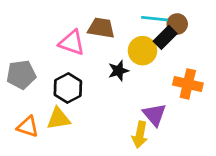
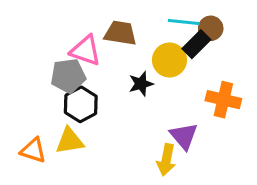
gray pentagon: (21, 75) -> (68, 76), moved

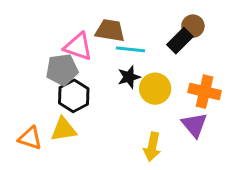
cyan line: (184, 22) -> (130, 49), moved
yellow circle: (169, 60) -> (155, 89), moved
purple triangle: (184, 136) -> (194, 125), moved

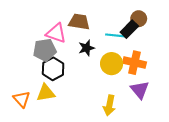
cyan line: (130, 49) -> (116, 35), moved
black star: (129, 77) -> (86, 48), moved
orange cross: (205, 92) -> (135, 63), moved
orange triangle: (30, 138) -> (22, 99), turned 30

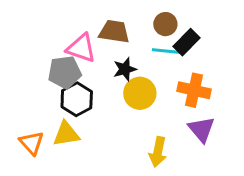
brown circle: (139, 19) -> (165, 24), moved
yellow circle: (112, 64) -> (140, 93), moved

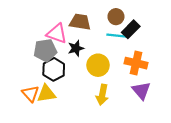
black star: (125, 69) -> (76, 48), moved
orange triangle: (32, 143) -> (31, 94), moved
yellow arrow: (158, 152) -> (102, 95), moved

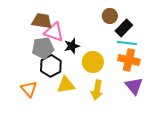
brown trapezoid: (80, 22) -> (42, 21), moved
cyan line: (117, 36) -> (127, 43), moved
yellow triangle: (46, 94) -> (66, 85), moved

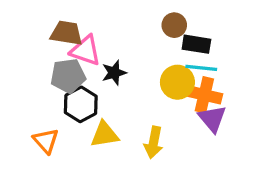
black rectangle: (124, 28) -> (196, 44), turned 54
yellow circle: (93, 62) -> (177, 82), moved
purple triangle: (134, 86) -> (212, 119), moved

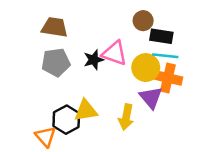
pink triangle: (86, 50) -> (114, 53), moved
black hexagon: (81, 104) -> (66, 120), moved
purple triangle: (212, 119) -> (151, 97), moved
orange triangle: (46, 141) -> (45, 137), moved

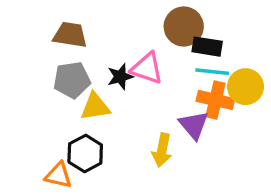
brown circle: (143, 21) -> (184, 26), size x1.5
yellow circle: (146, 68) -> (246, 87), moved
yellow triangle: (86, 110) -> (95, 107), moved
orange triangle: (45, 137) -> (58, 175), turned -35

